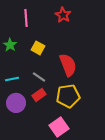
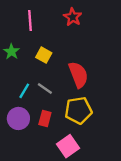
cyan line: (12, 79) -> (24, 91), moved, turned -48
red rectangle: (39, 95) -> (45, 118), moved, turned -40

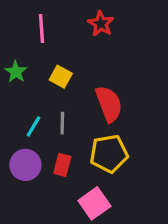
gray line: (45, 89) -> (62, 123), turned 56

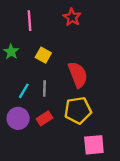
red rectangle: (62, 165) -> (44, 118), turned 42
pink square: (94, 203) -> (94, 145), moved, turned 30

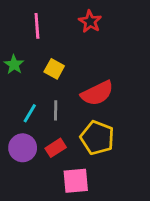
red semicircle: (78, 75) -> (97, 93), turned 85
yellow pentagon: (78, 110) -> (97, 138), turned 30
pink square: (94, 145) -> (76, 181), moved

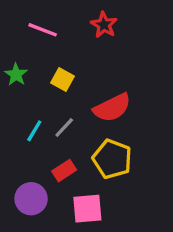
pink line: (37, 26) -> (43, 30), turned -65
gray line: (56, 110) -> (64, 128), turned 42
purple circle: (23, 148) -> (31, 199), moved

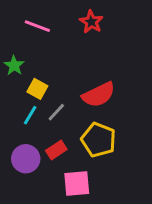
yellow square: (62, 79) -> (37, 89), moved
purple circle: (31, 199) -> (26, 159), moved

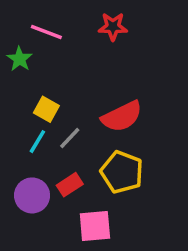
red star: (91, 22) -> (113, 27), turned -30
green star: (14, 65) -> (19, 59), moved

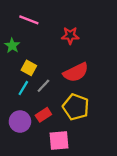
red star: (113, 27) -> (70, 36), moved
green star: (19, 59) -> (12, 46), moved

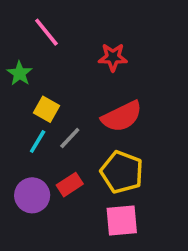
pink line: (29, 20) -> (46, 32), turned 30
pink square: (59, 140) -> (122, 220), moved

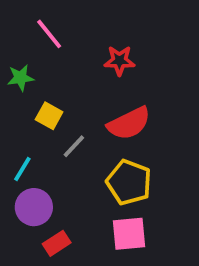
green star: (20, 73) -> (21, 78), turned 30
cyan line: (38, 142) -> (22, 169), moved
red rectangle: (70, 185) -> (57, 243), moved

